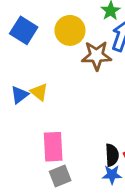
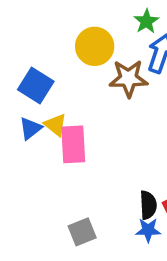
blue square: (24, 30) -> (36, 86), moved
pink rectangle: (53, 147) -> (73, 144), moved

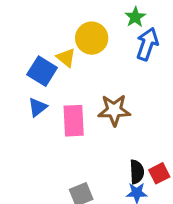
brown star: (129, 78) -> (114, 110), moved
yellow triangle: (55, 125) -> (66, 58), moved

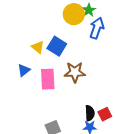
yellow circle: (92, 38) -> (74, 14), moved
yellow triangle: (66, 58) -> (38, 47), moved
blue square: (42, 71) -> (57, 46), moved

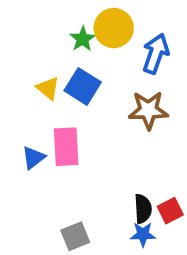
green star: (89, 10) -> (83, 39), moved
blue triangle: (24, 70) -> (33, 158), moved
brown star: (75, 72) -> (148, 110), moved

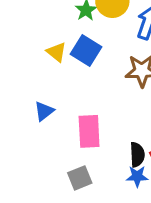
pink rectangle: (66, 147) -> (89, 131), moved

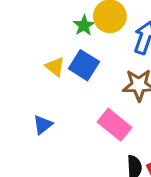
pink rectangle: (89, 131) -> (114, 125), moved, turned -48

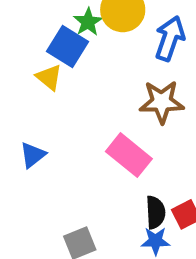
blue square: (84, 65) -> (67, 47), moved

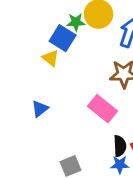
green star: (88, 22) -> (76, 22), turned 30

